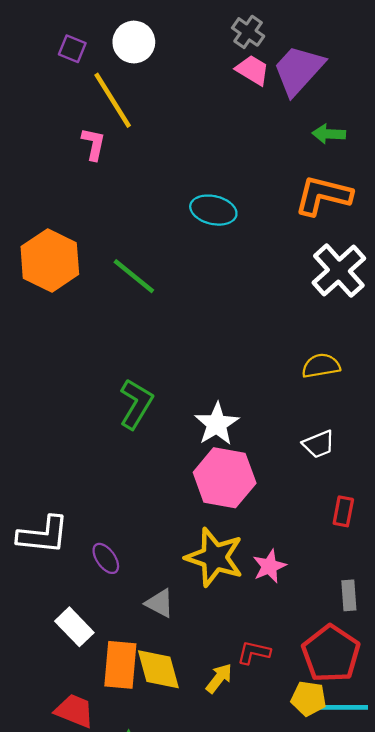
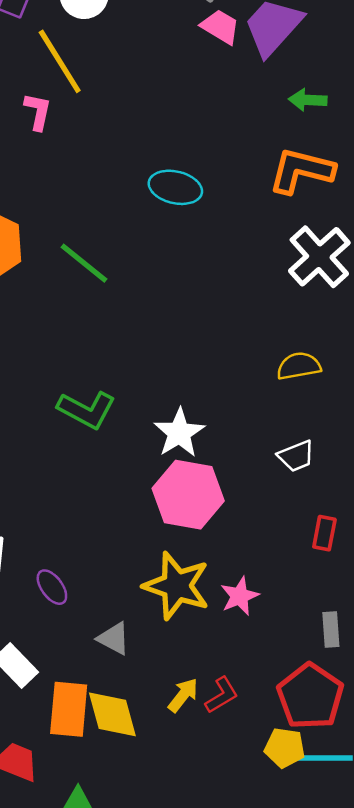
green L-shape: (136, 404) -> (87, 410), turned 87
red L-shape: (254, 653) -> (222, 695), turned 136
yellow arrow: (219, 678) -> (183, 695), moved

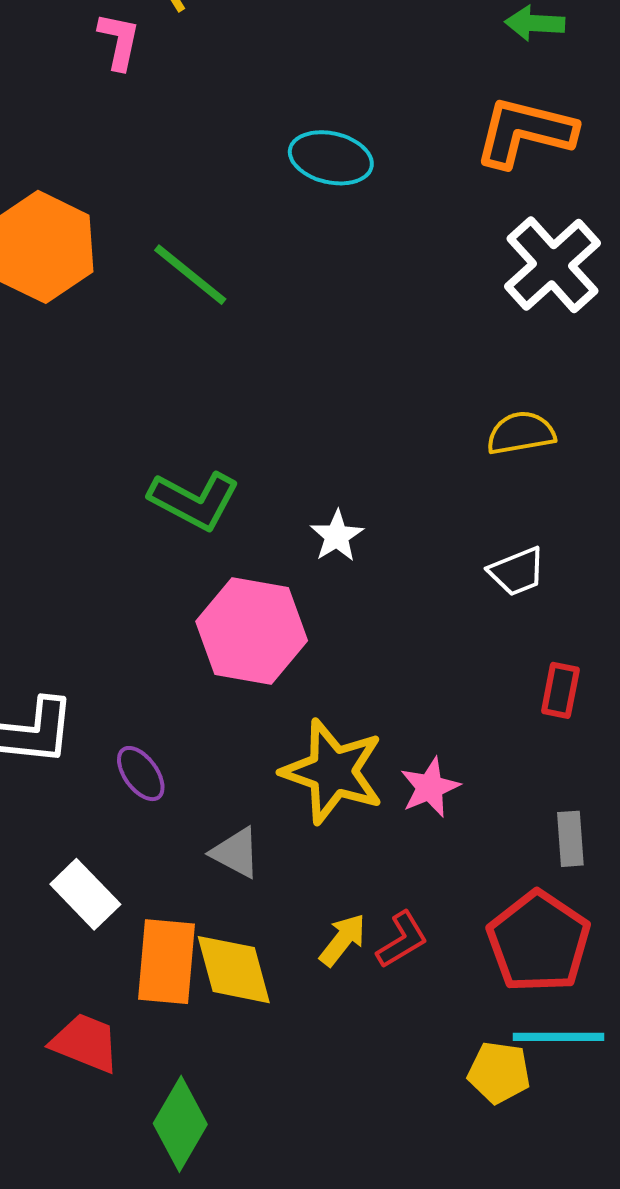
white star: (179, 433) -> (337, 536), size x0.7
pink hexagon: (188, 495) -> (252, 631), moved
yellow pentagon: (285, 748) -> (499, 1072), moved

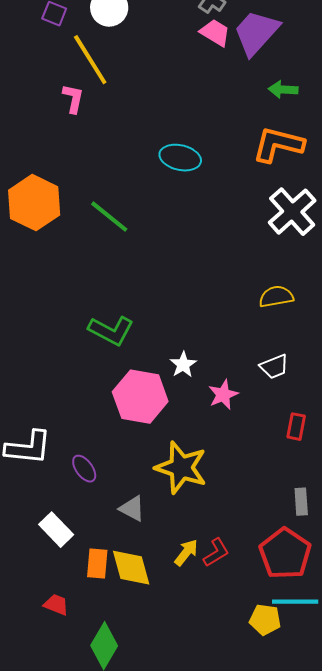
white star: (337, 536) -> (183, 365), moved
pink star: (430, 787) -> (223, 395), moved
orange rectangle: (166, 962) -> (97, 564), size x0.7
red trapezoid: (85, 1043) -> (56, 605), size x0.7

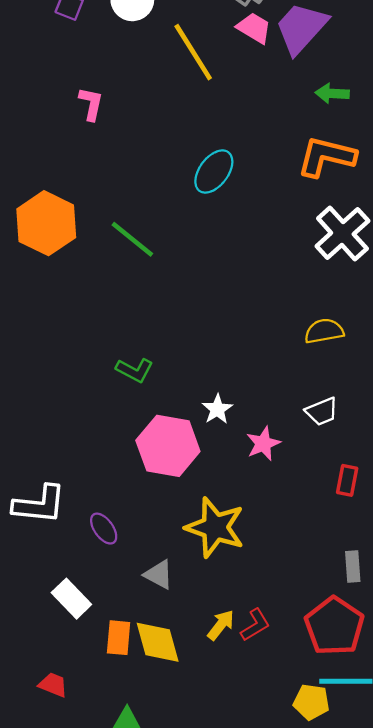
yellow line: (90, 60) -> (193, 52), moved
cyan ellipse: (180, 158) -> (214, 172), turned -66
green L-shape: (111, 331) -> (135, 370), size x0.7
red trapezoid: (56, 605) -> (53, 685), moved

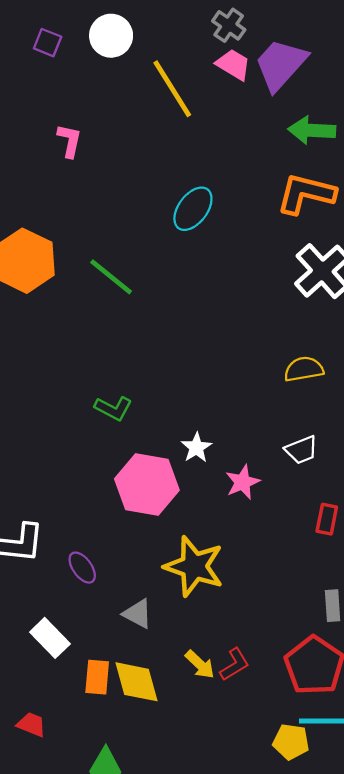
green arrow: (332, 93) -> (312, 130), size x1.4
yellow arrow: (221, 625) -> (200, 664), turned 96

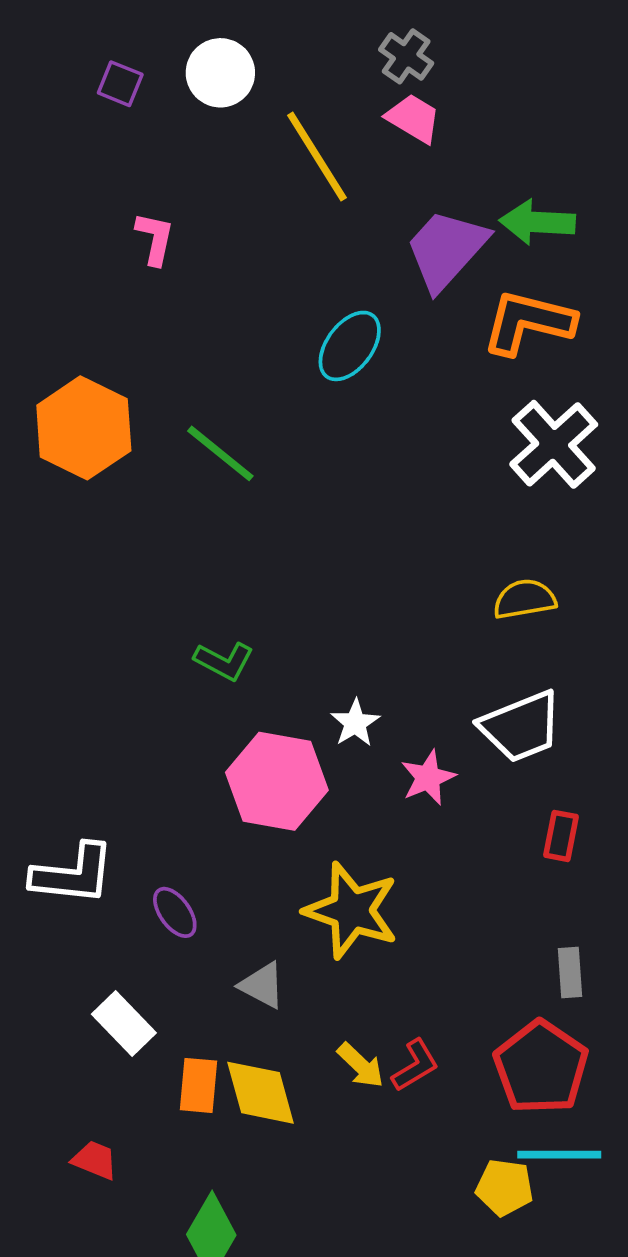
purple trapezoid: (281, 65) -> (446, 249), moved
white trapezoid: (301, 450) -> (521, 727), size x1.6

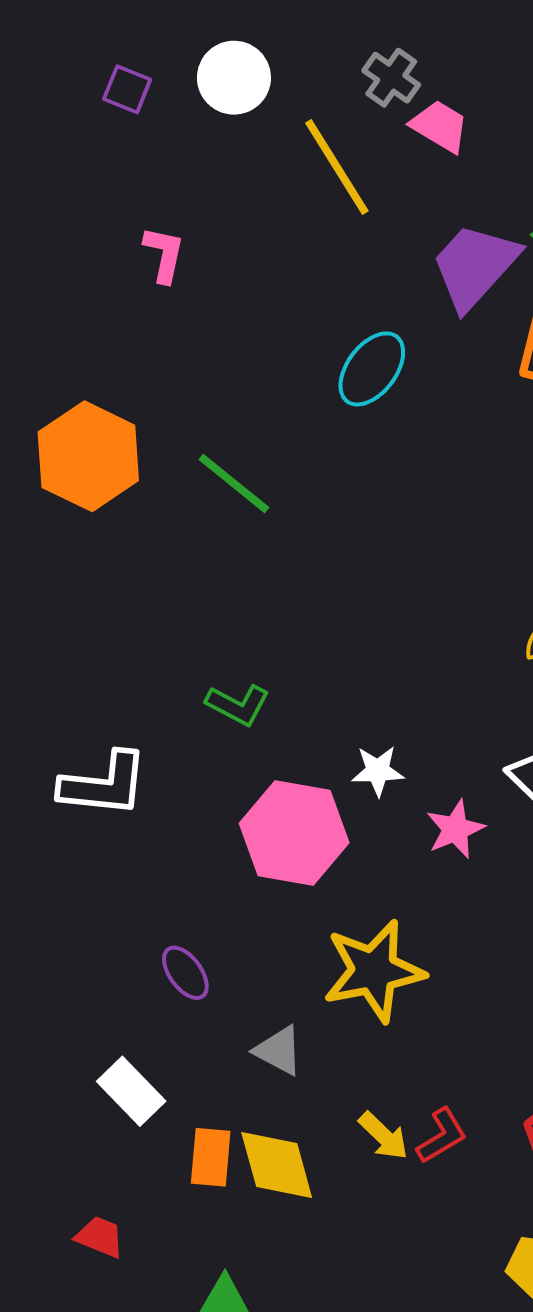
gray cross: (406, 56) -> (391, 78), moved
white star: (355, 723) -> (378, 771), turned 30
white L-shape: (73, 874) -> (104, 784), moved
yellow star: (352, 911) -> (374, 971), turned -30

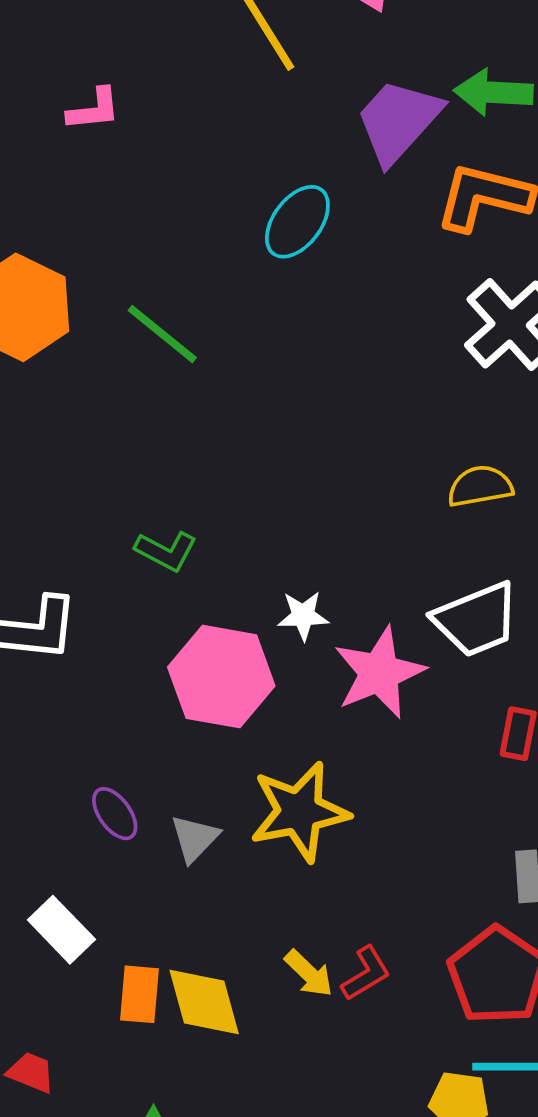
pink L-shape: (164, 254) -> (94, 109), turned 72
pink star: (455, 829) -> (379, 673), size x1.6
gray triangle: (279, 1050) -> (195, 838), moved, turned 46

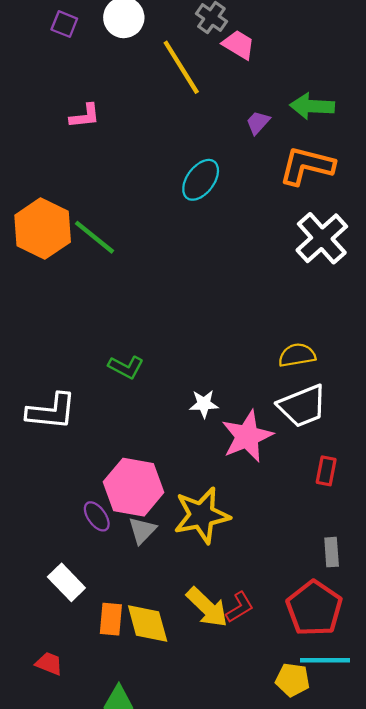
purple trapezoid: (398, 121) -> (258, 122), size x0.5
green line: (162, 334) -> (95, 237), moved
yellow semicircle: (480, 486) -> (297, 355), moved
pink hexagon: (221, 677) -> (134, 487), moved
yellow arrow: (309, 973) -> (207, 607), size x1.5

